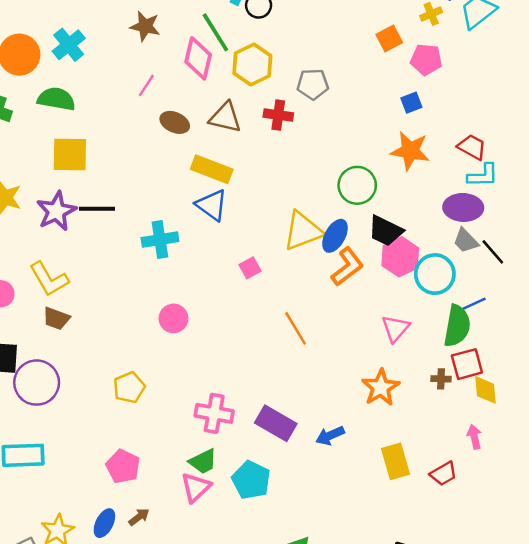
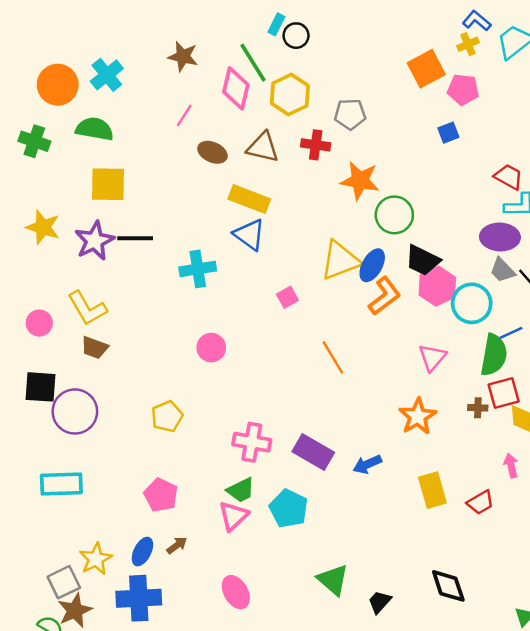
orange square: (389, 39) -> (426, 69), size x1.4
orange star: (410, 151) -> (360, 181), moved

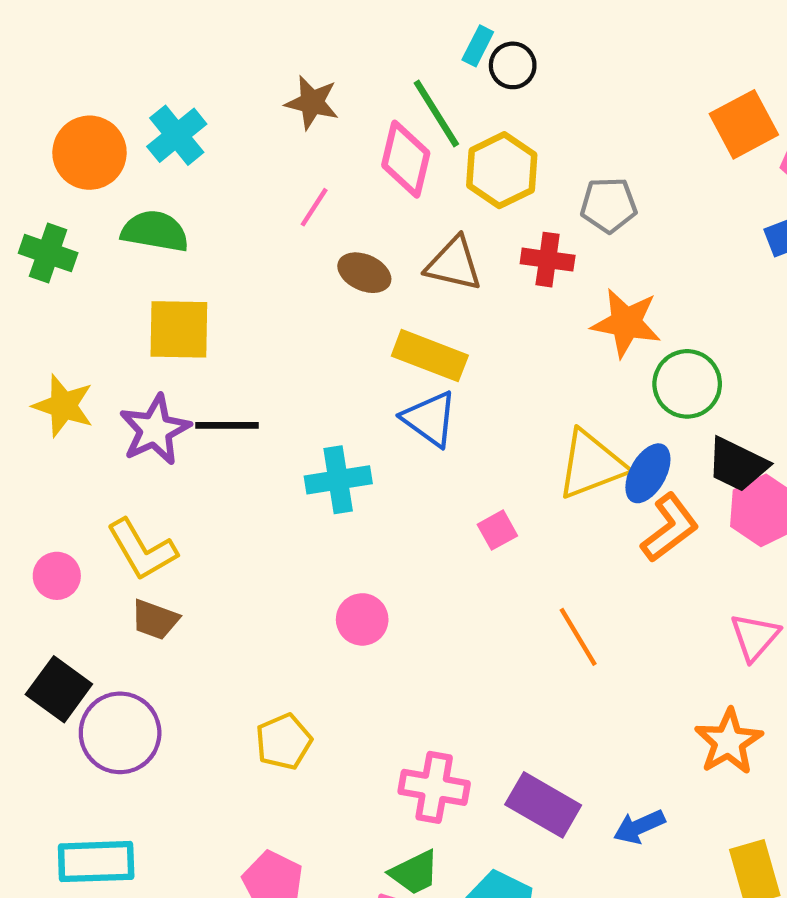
black square: (40, 387) -> (59, 689), turned 32

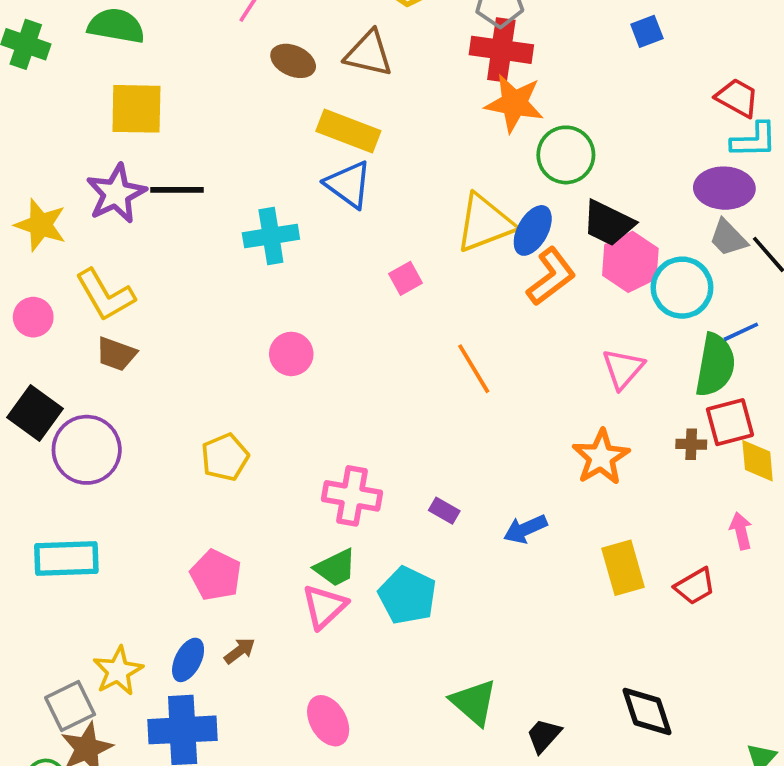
red cross: (548, 260) -> (501, 50), moved, size x1.4
yellow star: (63, 406) -> (41, 225), moved
purple rectangle: (543, 805) -> (444, 511), size x0.5

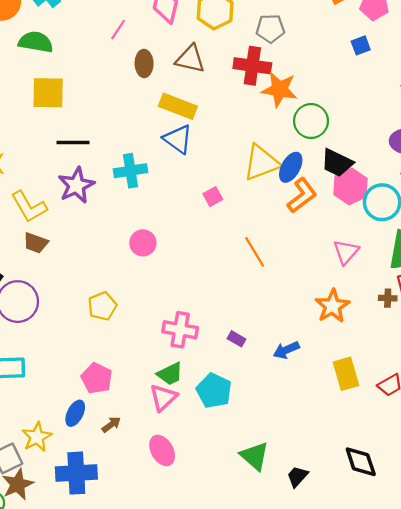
red cross: (501, 50) -> (252, 66), moved
brown ellipse: (293, 61) -> (144, 63), turned 65
purple star: (116, 194) -> (76, 185), moved
blue ellipse: (188, 660) -> (75, 413), moved
pink ellipse: (328, 721) -> (162, 450), moved

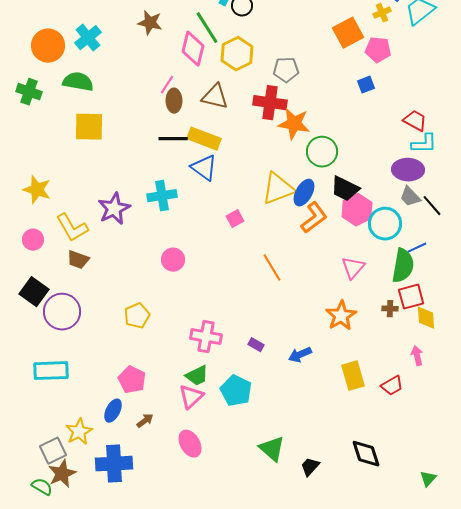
pink line: (118, 30) -> (167, 85), moved
black line: (73, 142) -> (173, 139), moved

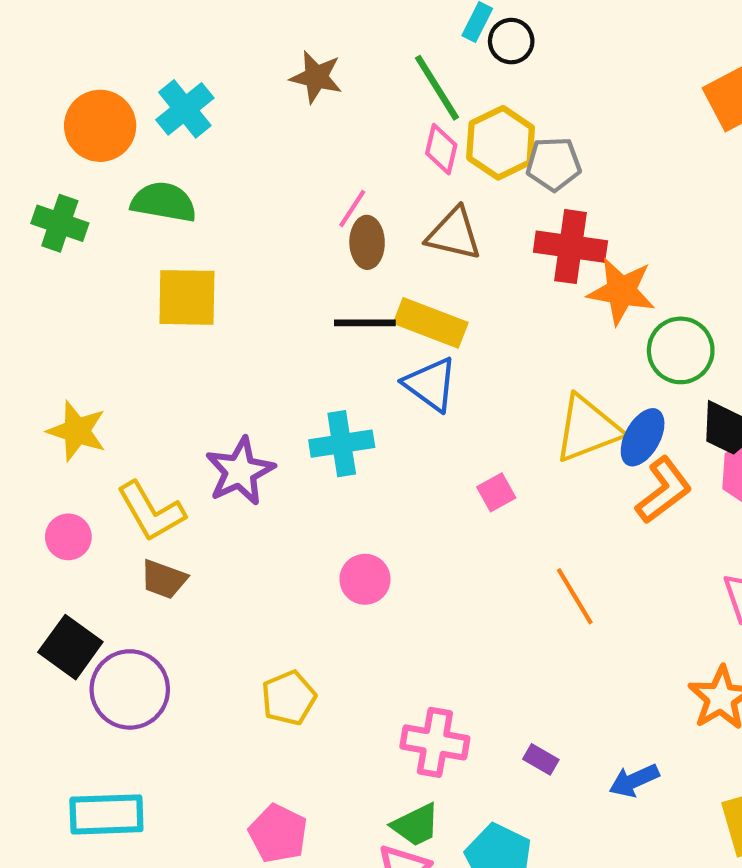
pink diamond: (193, 49) -> (441, 149), moved, size x0.7
gray pentagon: (286, 70) -> (554, 164), moved

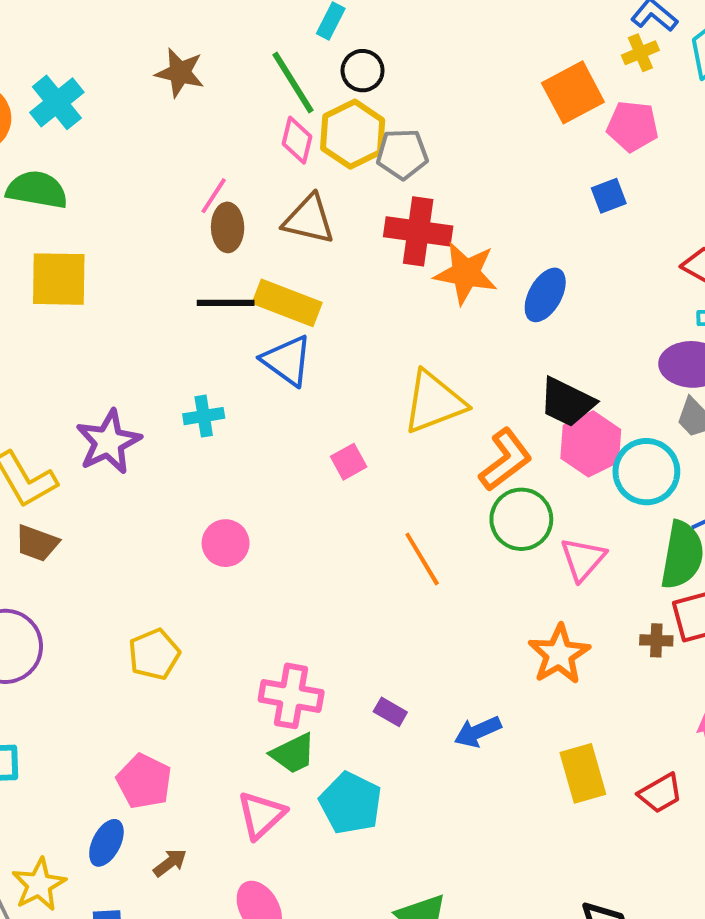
black circle: (511, 41) -> (363, 71), moved
green circle: (681, 350) -> (521, 519), moved
blue ellipse: (643, 437) -> (545, 295), moved
cyan cross: (342, 444) -> (204, 416), size x0.7
green trapezoid: (416, 825) -> (293, 754), moved

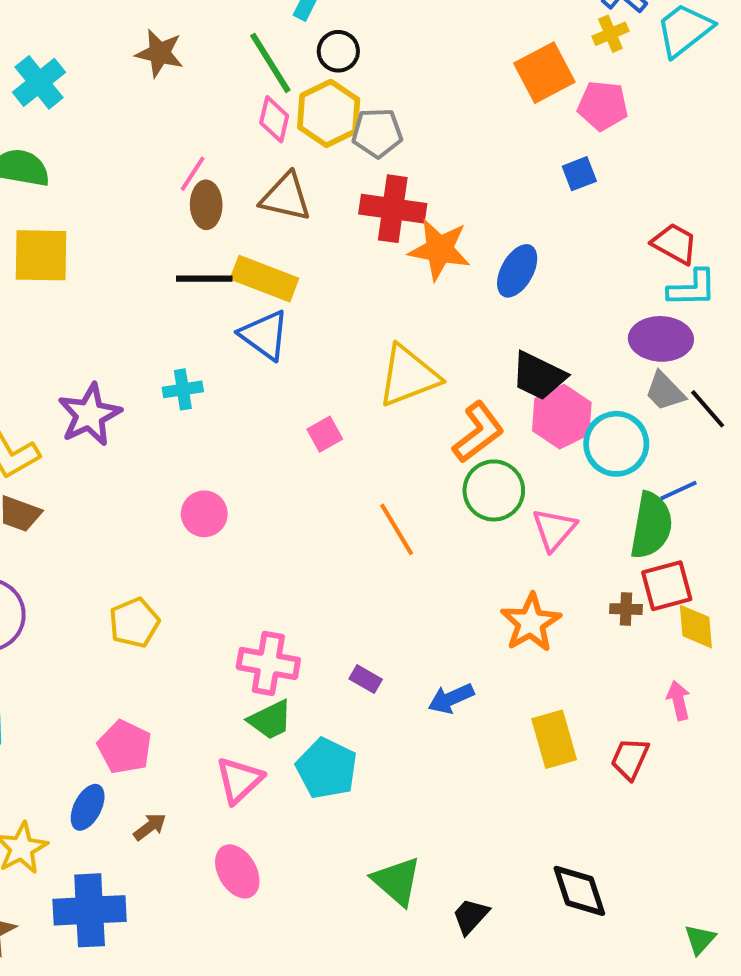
red trapezoid: (660, 793) -> (630, 759), turned 144

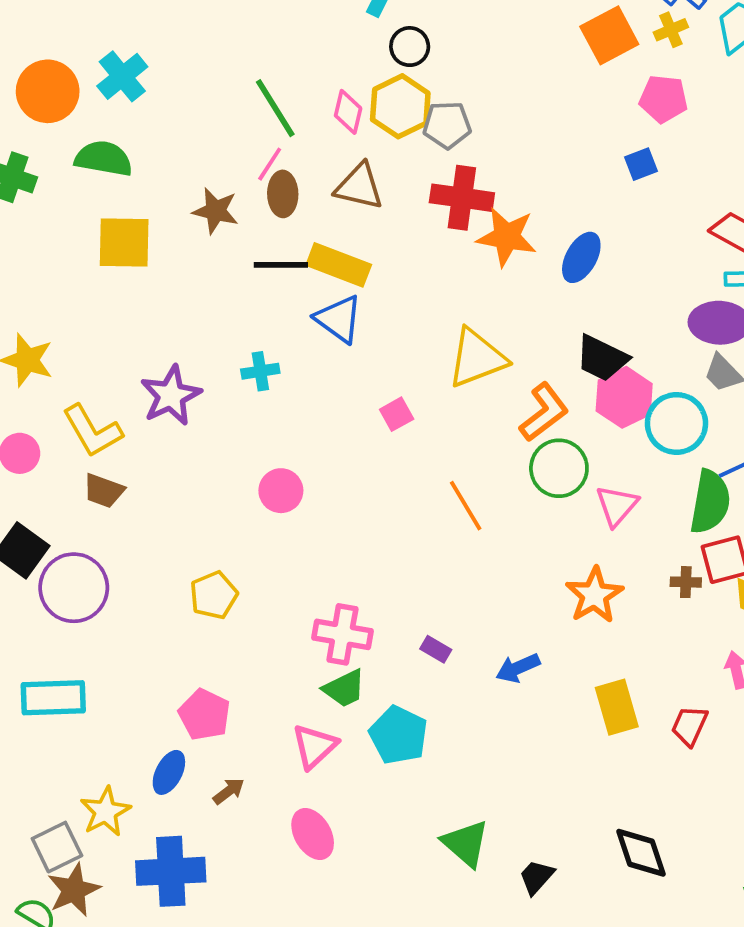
brown star: (160, 53) -> (216, 211), moved
green line: (270, 63) -> (275, 108), moved
orange square: (544, 73) -> (609, 35), moved

